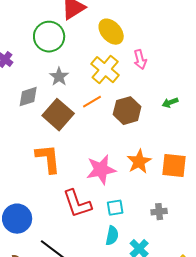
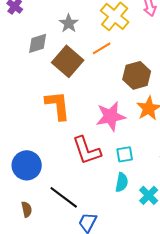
brown hexagon: (127, 111) -> (137, 75), moved

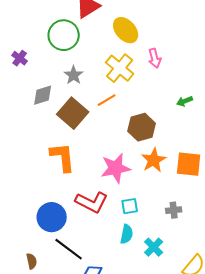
red L-shape: (87, 150) -> (92, 202), turned -44
blue circle: (27, 165) -> (52, 217), moved

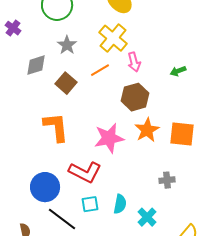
pink arrow: (155, 58) -> (134, 62), moved
brown square: (73, 113) -> (66, 83), size x0.7
cyan square: (130, 206) -> (90, 204), moved

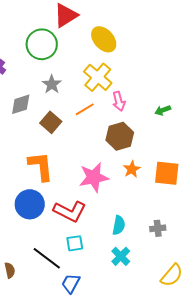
orange star: (147, 130) -> (132, 169), size x0.7
gray cross: (167, 180) -> (158, 228), moved
blue circle: (45, 187) -> (30, 204), moved
cyan semicircle: (120, 204) -> (119, 225), moved
cyan cross: (147, 217) -> (121, 256), moved

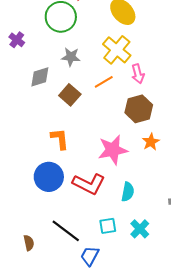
gray star: (52, 84) -> (71, 57), turned -30
orange L-shape: (41, 166) -> (60, 139), size x0.7
cyan semicircle: (119, 225) -> (128, 192), moved
cyan square: (75, 243) -> (108, 226), moved

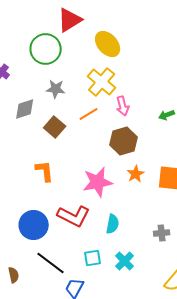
blue circle: (49, 177) -> (34, 225), moved

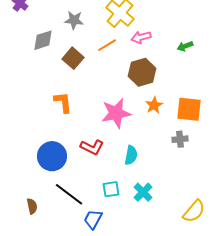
pink arrow: (123, 106) -> (141, 37), turned 90
red L-shape: (74, 216) -> (92, 147), size x0.7
gray cross: (162, 233) -> (180, 139), moved

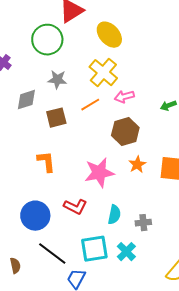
brown square: (73, 58) -> (56, 118), turned 35
gray cross: (180, 139) -> (143, 223), moved
cyan square: (111, 189) -> (94, 249), size x1.6

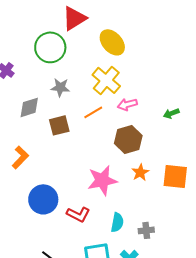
orange L-shape: (46, 162) -> (20, 157), moved, turned 50
blue circle: (35, 216) -> (43, 199), moved

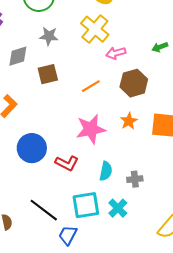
orange line: (93, 112) -> (91, 86), moved
green arrow: (171, 113) -> (160, 47), moved
brown hexagon: (128, 139) -> (134, 83), moved

